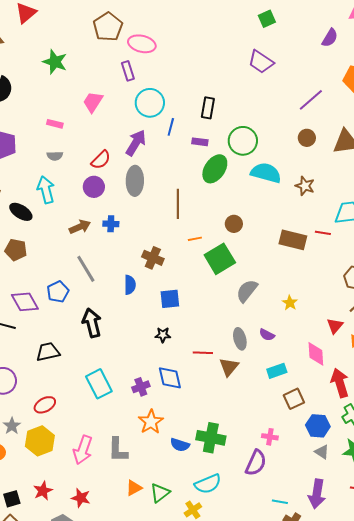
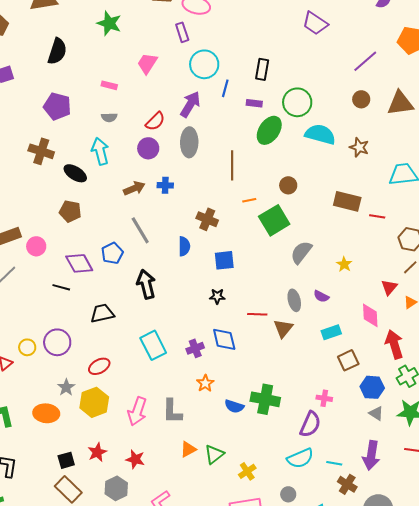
red line: (323, 233) -> (377, 216), moved
orange star: (151, 422) -> (205, 383), size x0.7
cyan semicircle: (208, 484) -> (300, 458), moved

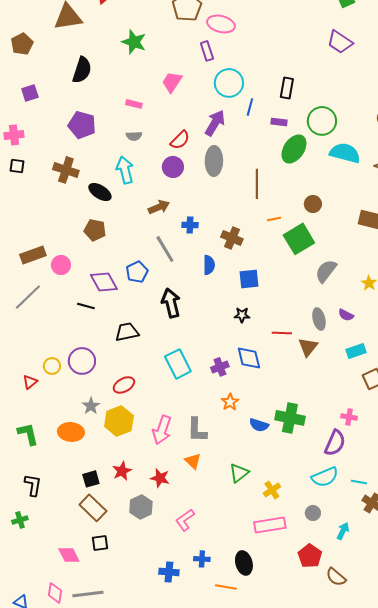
blue cross: (165, 185) -> (190, 225), moved
orange triangle: (188, 449) -> (193, 461), moved, turned -48

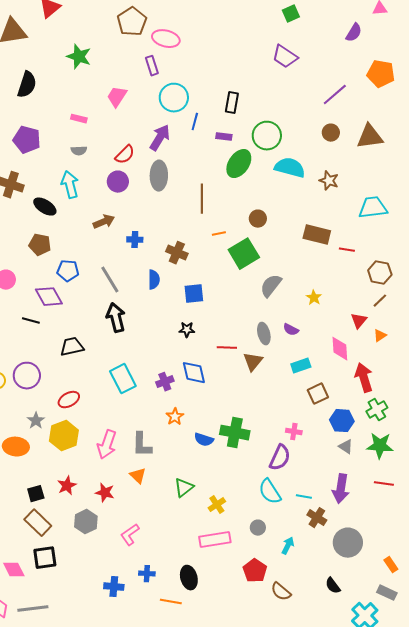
gray line: (165, 249) -> (110, 280), moved
blue pentagon: (137, 272) -> (68, 271), moved, turned 30
cyan semicircle: (325, 477) -> (270, 492), turned 80
black square: (100, 543) -> (45, 558), size x1.4

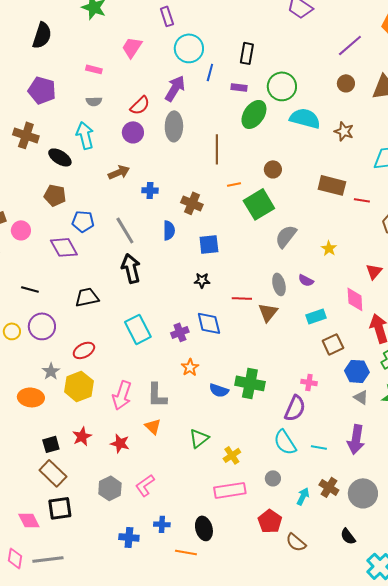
black line: (31, 321) -> (30, 289), moved
brown cross: (317, 518) -> (329, 487), moved
gray hexagon: (86, 522) -> (110, 488), moved

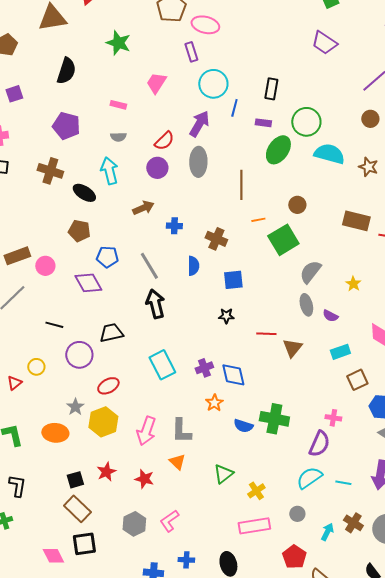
gray ellipse: (279, 284) -> (306, 305), moved
blue diamond: (209, 323) -> (233, 375), moved
purple circle: (42, 326) -> (79, 355), moved
cyan semicircle: (285, 442) -> (309, 478), turned 88

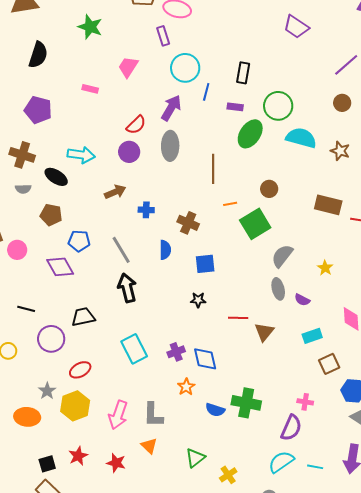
gray semicircle: (118, 137) -> (23, 189), moved
cyan arrow: (109, 171) -> (81, 155), turned 112

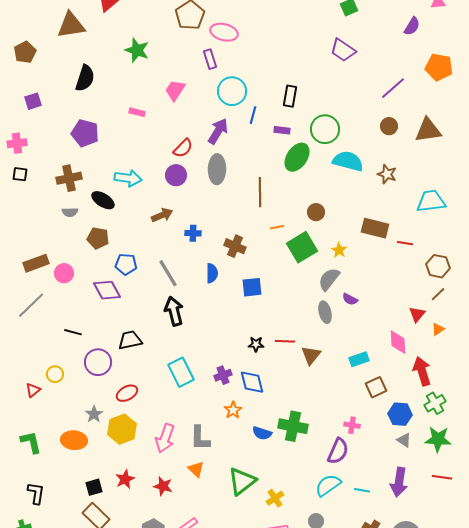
brown cross: (22, 155) -> (69, 178), turned -30
yellow star: (325, 268) -> (339, 250), moved
black star: (198, 300) -> (256, 344), moved
purple semicircle: (302, 300) -> (350, 299), moved
green triangle: (195, 458) -> (242, 481), size x1.4

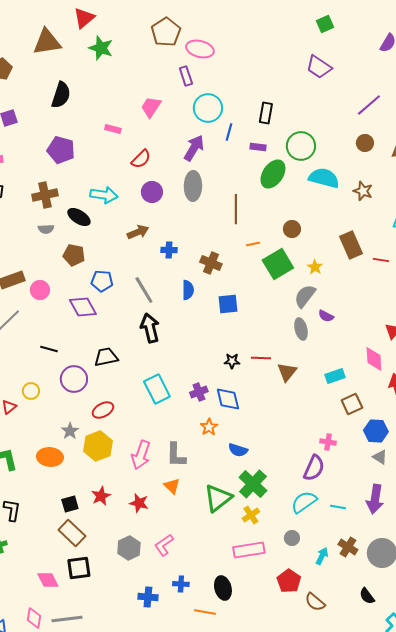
green star: (137, 50) -> (101, 48), moved
red semicircle: (183, 148) -> (141, 159), moved
brown rectangle: (375, 228) -> (351, 245), turned 52
green cross: (293, 426) -> (253, 484), moved, turned 32

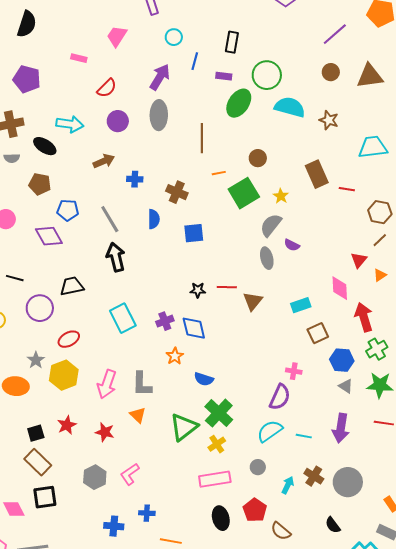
cyan circle: (208, 108) -> (174, 37), size x0.6
black ellipse: (223, 588) -> (221, 518), moved

